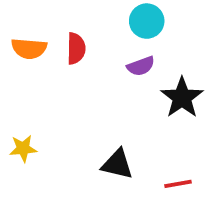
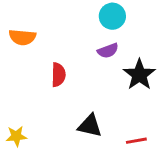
red semicircle: (76, 49) -> (58, 75), moved
yellow star: (23, 149) -> (16, 136), moved

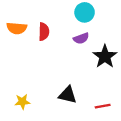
red semicircle: (58, 75) -> (44, 32), moved
yellow star: (16, 136) -> (22, 102), moved

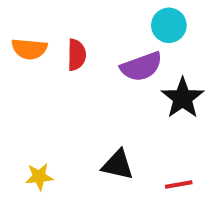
cyan circle: (85, 12) -> (169, 25), moved
purple semicircle: (81, 38) -> (141, 67), size x1.5

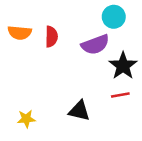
red line: (179, 184) -> (120, 95), moved

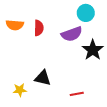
red line: (120, 95) -> (77, 94), moved
black triangle: (79, 111) -> (43, 78), moved

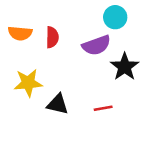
yellow star: (20, 90) -> (28, 83), moved, size x1.5
red line: (77, 94) -> (103, 108), moved

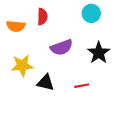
red semicircle: (52, 37) -> (42, 17), moved
purple semicircle: (96, 45) -> (62, 47), moved

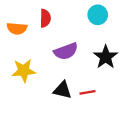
black triangle: (46, 83) -> (62, 90), moved

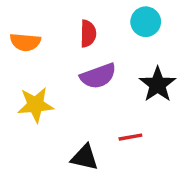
red semicircle: (45, 18) -> (88, 34), moved
black triangle: (62, 90) -> (85, 157), moved

